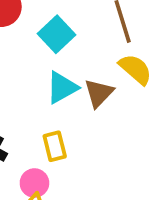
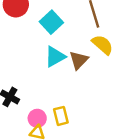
yellow rectangle: (55, 146) -> (61, 116), moved

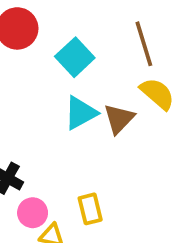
pink circle: (37, 118) -> (33, 213), moved

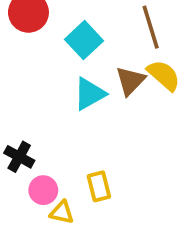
brown triangle: (119, 119) -> (130, 81), moved

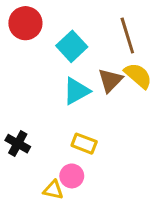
yellow rectangle: (99, 186) -> (84, 144), moved, turned -55
pink circle: (43, 190) -> (72, 176), moved

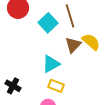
brown line: (127, 36) -> (70, 16), moved
cyan triangle: (76, 91) -> (51, 64), moved

